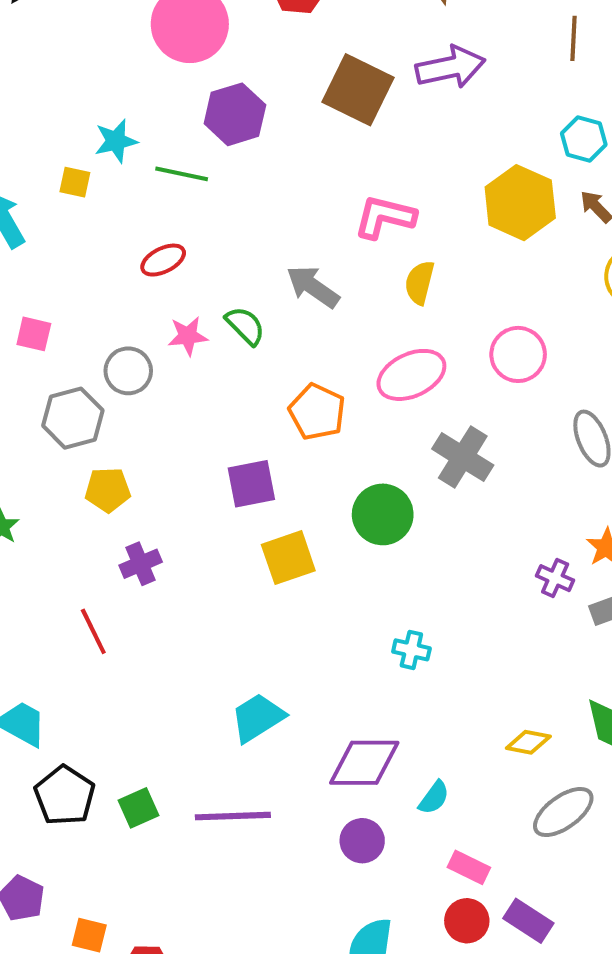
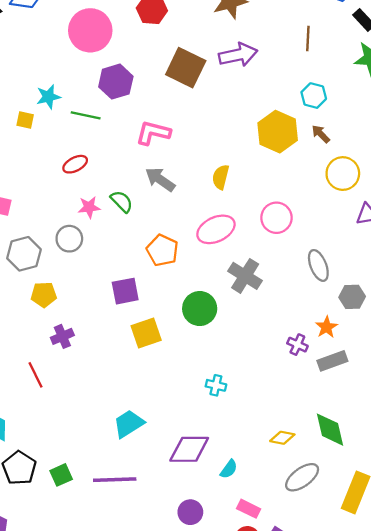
pink L-shape: (385, 217) -> (153, 133), moved
gray circle: (128, 371) -> (69, 239), moved
purple circle: (362, 841) -> (190, 512), moved

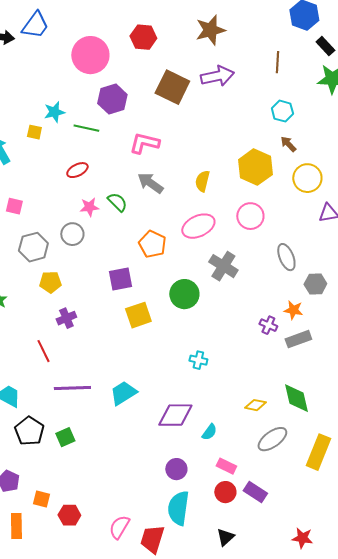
yellow hexagon: (278, 132) -> (255, 167), moved
orange star: (327, 327) -> (293, 310), turned -30
purple line: (115, 480) -> (72, 388), moved

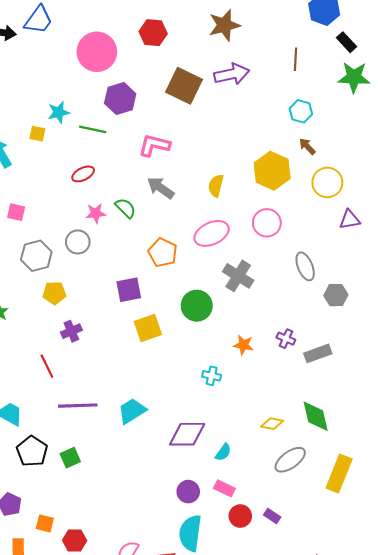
orange star: (293, 310) -> (243, 345), moved
pink rectangle: (226, 466) -> (224, 488), moved
purple rectangle: (255, 492) -> (272, 516), size x0.7

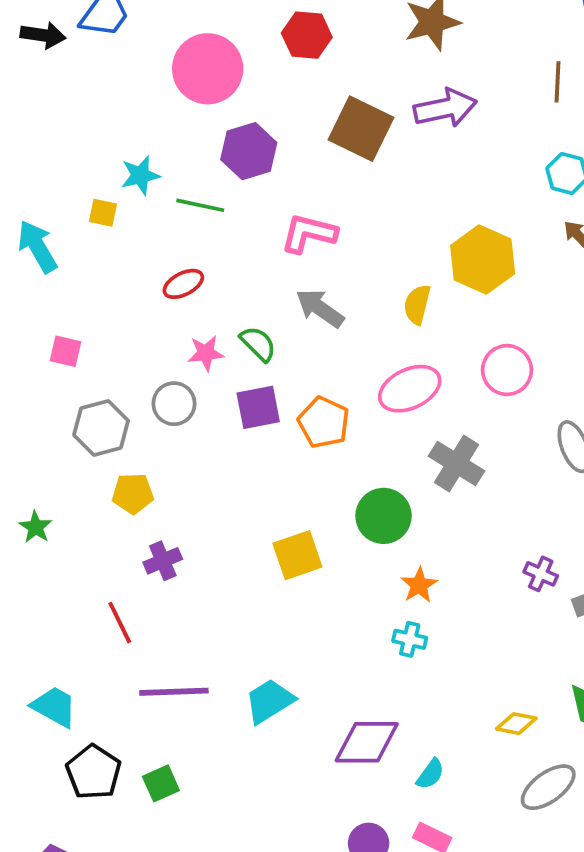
yellow hexagon: (272, 171) -> (483, 260), moved
purple square: (129, 290) -> (258, 407), moved
orange star: (243, 345) -> (419, 585), moved, turned 30

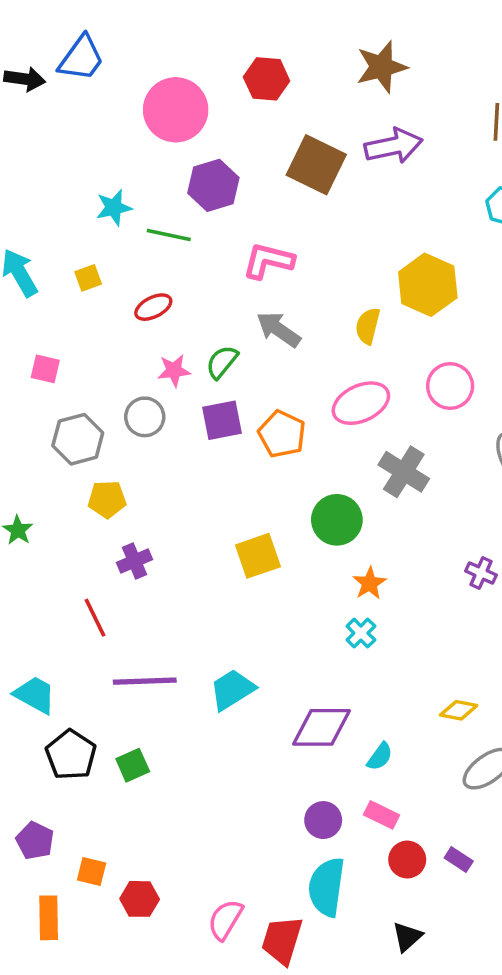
yellow square: (103, 213) -> (88, 278), moved, turned -32
green semicircle: (258, 344) -> (222, 362), turned -96
cyan cross: (410, 639) -> (361, 633), turned 32

